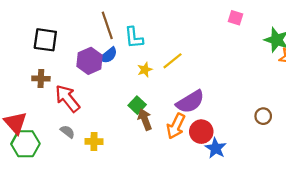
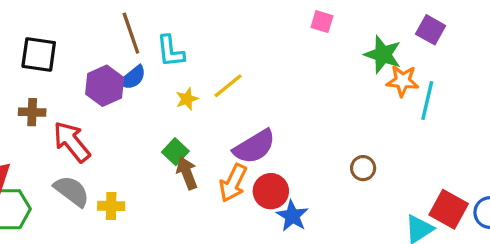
gray semicircle: (67, 132) -> (72, 191), size x1.6

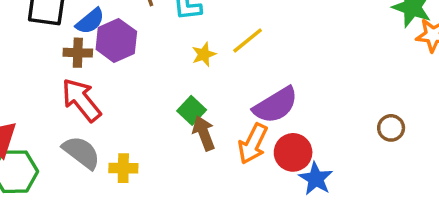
blue semicircle: (133, 78) -> (90, 21), moved
brown cross: (32, 112) -> (78, 53), moved

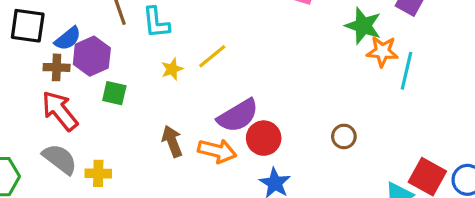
green square: (192, 110) -> (114, 93), moved, turned -30
orange arrow: (253, 144) -> (217, 151), turned -102
red circle: (293, 152) -> (264, 138), moved

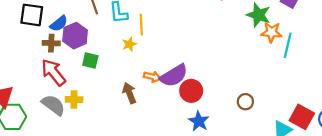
yellow line: (212, 56) -> (141, 25), moved, turned -54
brown circle: (344, 136) -> (245, 102), moved
orange arrow: (217, 151) -> (152, 77), moved, size x0.7
yellow cross: (98, 173) -> (74, 100), moved

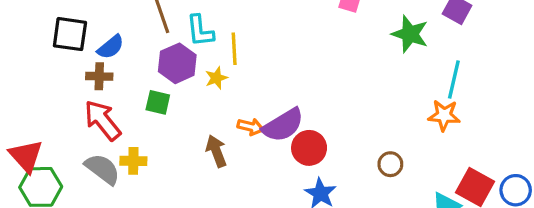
orange star: (271, 32) -> (444, 115), moved
purple hexagon: (75, 36) -> (177, 63), moved

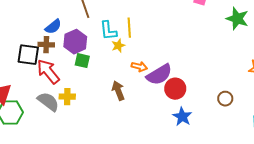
cyan L-shape: (200, 31) -> (108, 31), moved
black square: (70, 34) -> (28, 55), moved
purple hexagon: (177, 63) -> (75, 42), moved
orange arrow: (250, 127) -> (139, 67), moved

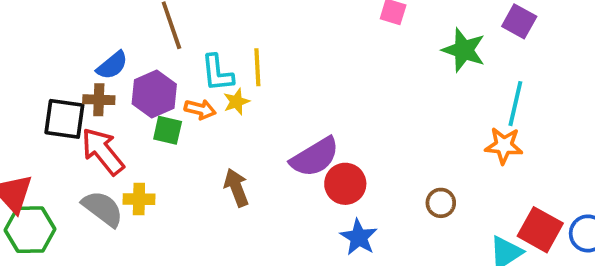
orange arrow: (139, 67) -> (200, 109), moved

